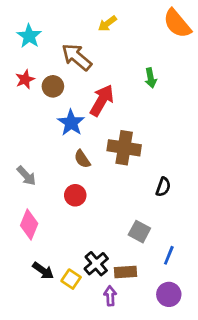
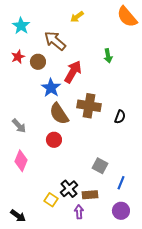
brown semicircle: (82, 159) -> (59, 114), size x1.6
black semicircle: (163, 187) -> (120, 117), moved
black arrow: (43, 271) -> (18, 216), moved

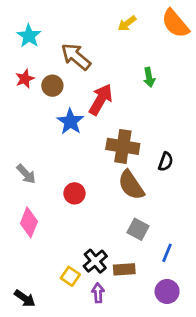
yellow arrow: (77, 17) -> (127, 23), moved
brown semicircle: (59, 114) -> (131, 185), moved
purple arrow: (79, 212) -> (98, 293), moved

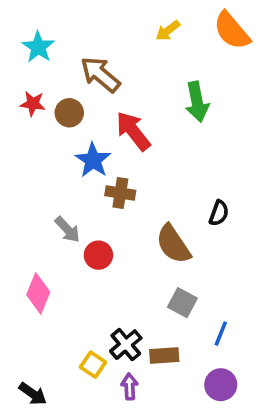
green arrow: (149, 77) -> (197, 102), size x1.5
red star: (25, 79) -> (33, 104), turned 30
red arrow: (101, 99) -> (133, 131), turned -68
brown cross: (123, 146) -> (120, 193), moved, size x0.7
gray arrow: (26, 174) -> (67, 230), moved

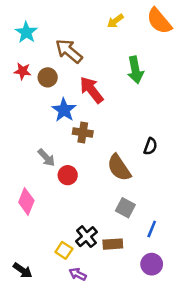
purple arrow: (129, 387) -> (78, 274), moved, turned -60

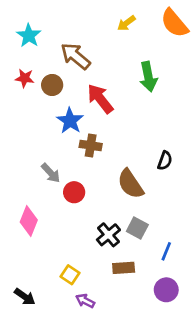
black cross: (86, 237) -> (108, 235), moved

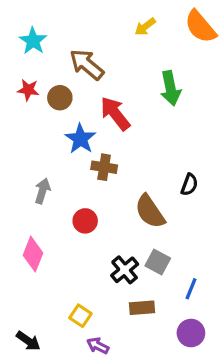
gray arrow: (51, 173) -> (42, 191), moved, turned -120

